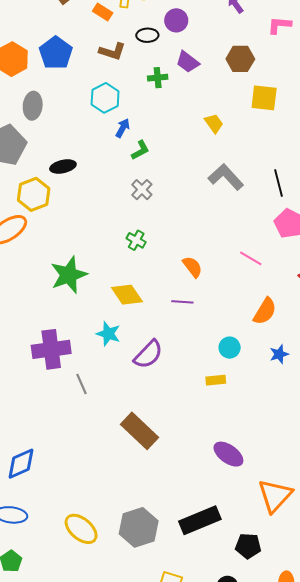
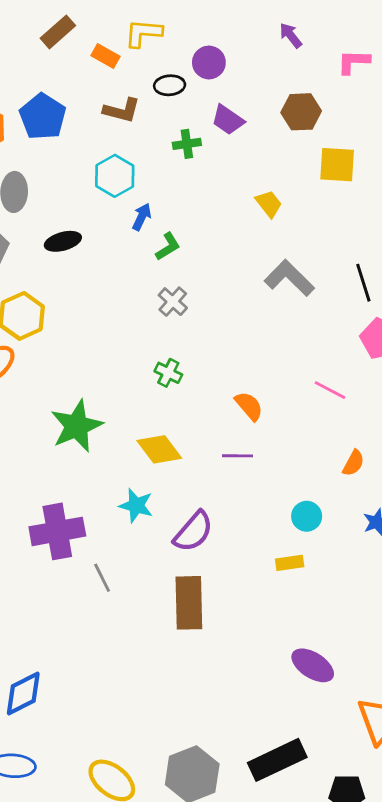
black ellipse: (63, 167) -> (63, 241), moved
orange semicircle: (265, 311) -> (353, 463), size x0.7
brown rectangle: (140, 431) -> (189, 603), moved, turned 48

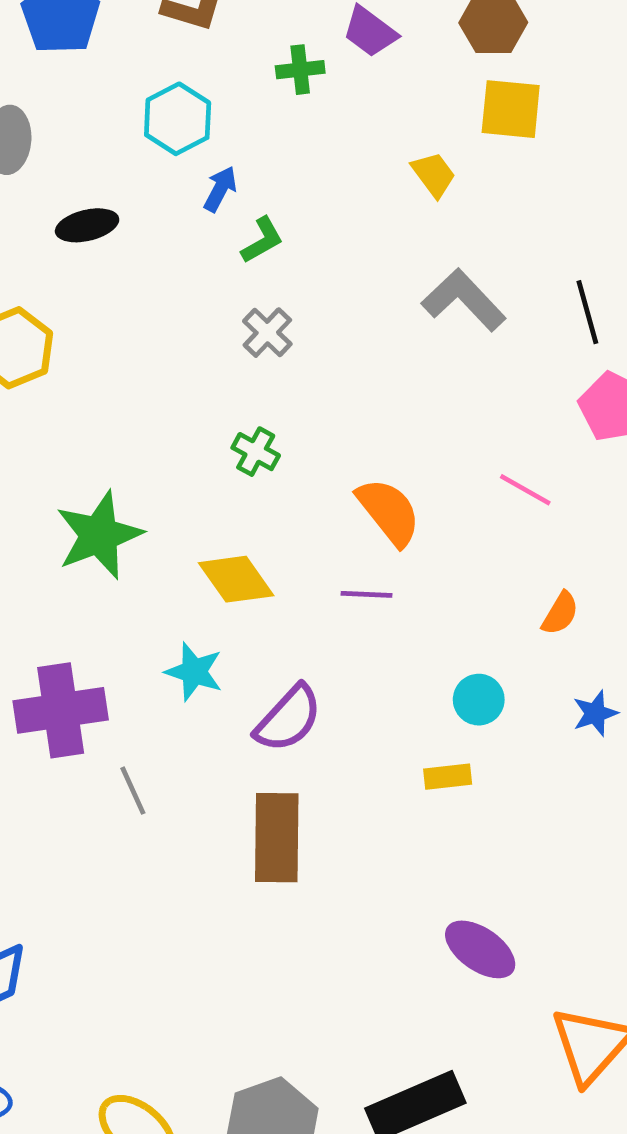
yellow square: (337, 165) -> (511, 109), moved
orange semicircle: (249, 406) -> (389, 512), size x1.4

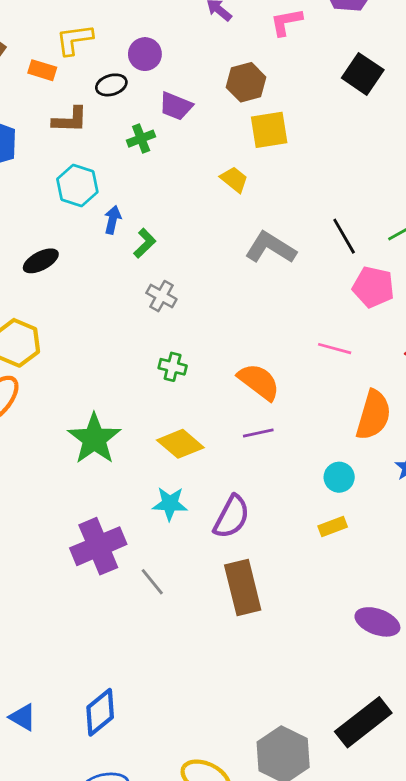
orange semicircle: (560, 613) -> (373, 415), size x1.8

